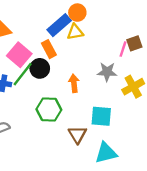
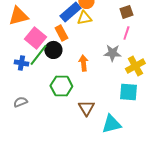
brown square: (134, 43) -> (126, 12), moved
cyan square: (101, 116) -> (128, 92), moved

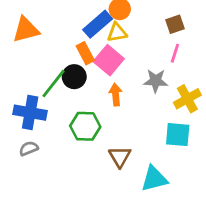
pink square: (35, 38) -> (109, 60), moved
blue cross: (21, 63) -> (30, 113), moved, size x1.6

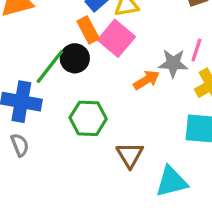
pink line: (175, 53) -> (196, 50), moved
orange arrow: (116, 95) -> (146, 80), moved, turned 65
gray semicircle: (29, 148) -> (20, 145), turned 90

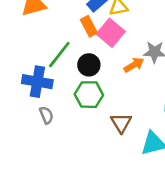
black circle: (75, 58) -> (89, 65), moved
gray semicircle: (20, 145) -> (46, 115), moved

